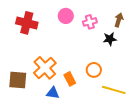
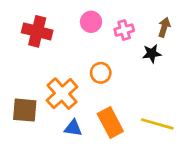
orange circle: (94, 70) -> (101, 73), moved
orange rectangle: (70, 79) -> (110, 123), moved, size x1.5

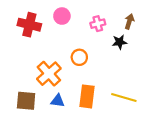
pink circle: (91, 22) -> (62, 16), moved
brown square: (25, 110) -> (26, 101), moved
orange rectangle: (110, 123) -> (87, 96), turned 35

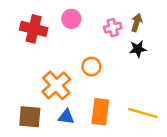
brown arrow: (129, 21) -> (137, 23), moved

